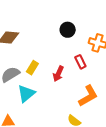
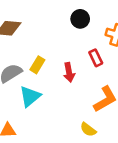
red arrow: (58, 74) -> (69, 72), turned -35

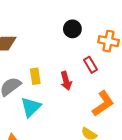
yellow rectangle: (37, 65) -> (35, 76), turned -35

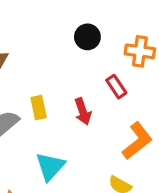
cyan triangle: (31, 107) -> (50, 166), moved

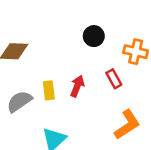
red arrow: (83, 111) -> (77, 86), moved, turned -145

